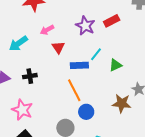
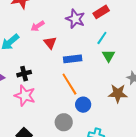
cyan line: (96, 54) -> (102, 38), moved
green triangle: (115, 65) -> (109, 56), turned -32
pink star: (22, 110) -> (25, 96), moved

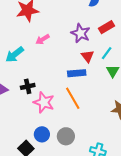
red triangle: (50, 43) -> (88, 56), moved
pink star: (25, 96) -> (44, 102), moved
blue circle: (83, 105) -> (42, 134), moved

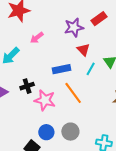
purple star: (81, 33) -> (74, 27), turned -30
cyan line: (107, 53) -> (91, 69), moved
blue rectangle: (77, 73) -> (61, 69), moved

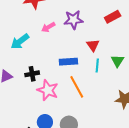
purple star: (74, 27) -> (73, 20), moved
cyan line: (91, 69) -> (97, 65), turned -32

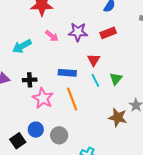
red rectangle: (113, 17) -> (108, 33), moved
pink arrow: (48, 27) -> (52, 36), turned -120
cyan line: (97, 65) -> (95, 80), turned -40

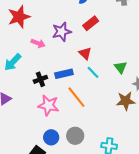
green triangle: (116, 79) -> (121, 67), moved
black cross: (30, 80) -> (40, 79), moved

